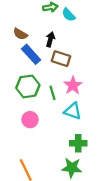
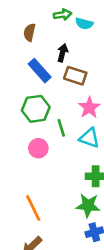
cyan semicircle: (69, 15) -> (84, 24), turned -32
brown semicircle: (20, 34) -> (29, 32), moved, turned 72
green line: (52, 93) -> (61, 128), moved

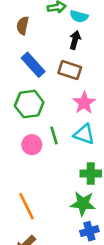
black arrow: (63, 53) -> (75, 40), moved
green line: (61, 128) -> (54, 136), moved

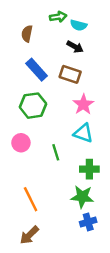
black arrow: (75, 40) -> (75, 47), turned 105
green line: (54, 136) -> (56, 152), moved
pink circle: (32, 145) -> (21, 143), moved

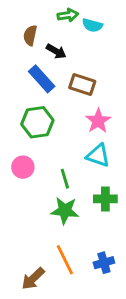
black arrow: (75, 47) -> (56, 51), moved
green star: (82, 197) -> (65, 211), moved
orange line: (31, 199) -> (65, 260), moved

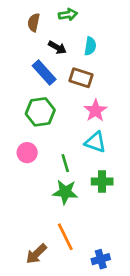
cyan semicircle: (92, 25) -> (90, 46), moved, turned -96
brown semicircle: (30, 35) -> (34, 22), moved
blue cross: (104, 263) -> (101, 259), moved

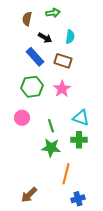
pink star: (95, 111) -> (62, 89), moved
cyan triangle: (95, 142) -> (81, 118), moved
orange line: (65, 237) -> (66, 174), moved, turned 40

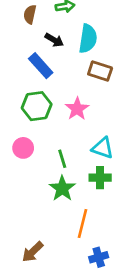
cyan semicircle: (70, 37) -> (88, 39), size x1.5
brown rectangle: (63, 61) -> (100, 71), moved
green star: (51, 148) -> (62, 188), turned 30

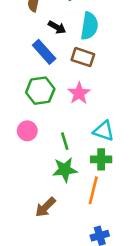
brown rectangle: (100, 71) -> (83, 57), moved
green star: (62, 188) -> (65, 170), turned 30
orange line: (82, 224) -> (93, 190), moved
brown arrow: (33, 252) -> (45, 207), moved

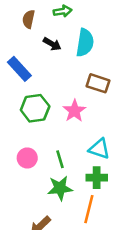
blue rectangle: (44, 52) -> (19, 69), moved
brown rectangle: (83, 57) -> (98, 83), moved
pink circle: (27, 131) -> (27, 158), moved

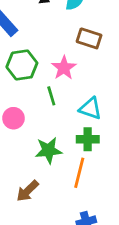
green line: (60, 159) -> (51, 96), moved

